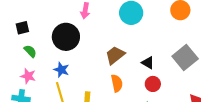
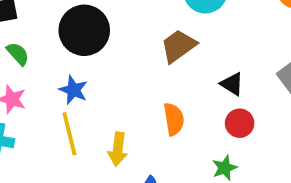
brown trapezoid: (115, 55) -> (178, 46), moved

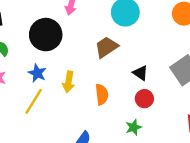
yellow line: (69, 134) -> (34, 101), turned 44
yellow arrow: (118, 149) -> (69, 82), moved

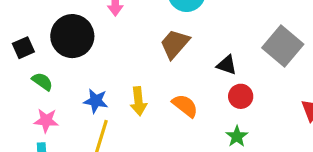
black circle: (46, 35) -> (72, 36), moved
orange semicircle: (102, 94) -> (185, 106), turned -30

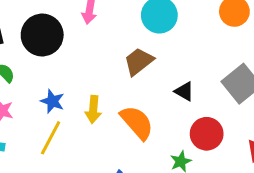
red circle: (241, 96) -> (207, 134), moved, size x1.4
orange semicircle: (185, 106) -> (137, 122), size x1.4

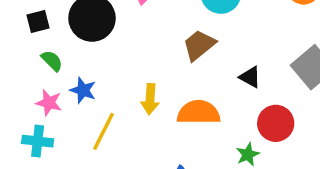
blue star: (52, 101) -> (83, 90), moved
orange semicircle: (137, 122) -> (199, 112), turned -48

